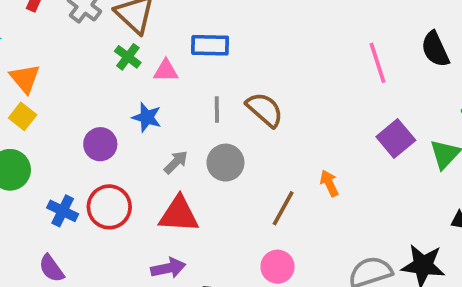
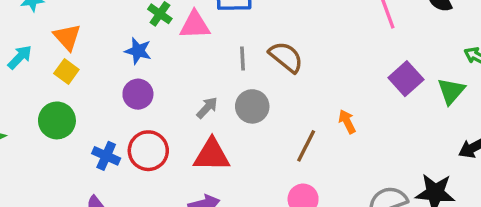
pink triangle: (166, 71) -> (195, 25), size x1.4
blue star: (147, 117) -> (138, 51), moved

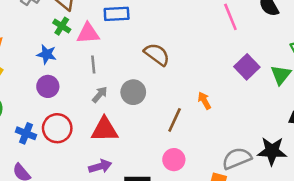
gray line: (243, 59) -> (93, 65), moved

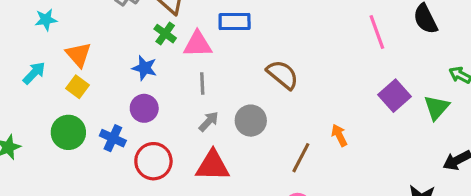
blue cross: (26, 133) -> (113, 138), moved

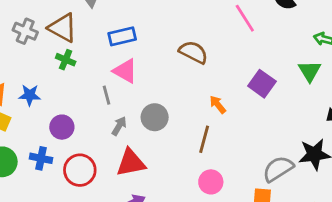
pink triangle: (198, 44) -> (125, 71), moved, turned 44
blue star: (145, 68) -> (30, 95), moved
brown semicircle: (283, 75) -> (193, 52), moved
purple square: (394, 96) -> (262, 84), moved
orange arrow: (339, 135) -> (218, 104), moved

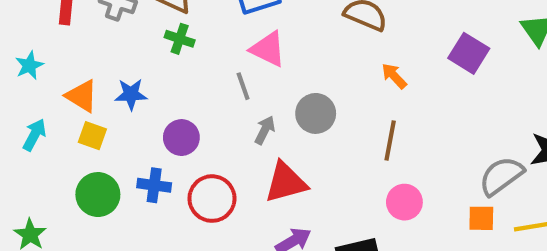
orange arrow: (218, 104) -> (394, 76), moved

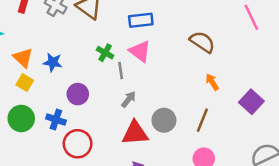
green cross: (180, 39) -> (105, 53), moved
purple square: (469, 53) -> (251, 102), moved
gray circle: (316, 113) -> (164, 120), moved
red circle: (212, 199) -> (78, 144), moved

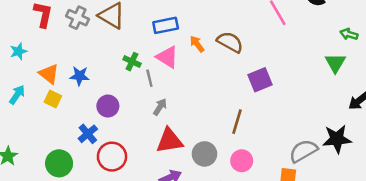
orange arrow: (212, 82) -> (197, 44), moved
purple square: (251, 102) -> (260, 80), moved, turned 30
green circle: (21, 118) -> (59, 163), moved
blue cross: (56, 120) -> (88, 134), turned 36
gray circle: (164, 120) -> (204, 154), moved

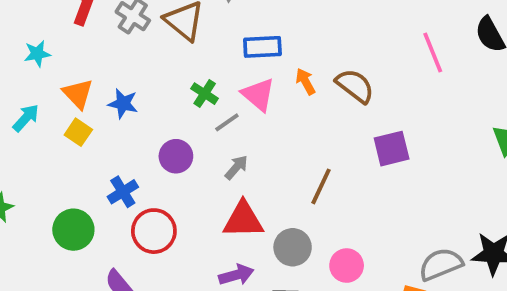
gray line: (149, 78) -> (227, 122), turned 60
purple circle: (108, 106) -> (176, 156), moved
brown line: (237, 122) -> (321, 186), moved

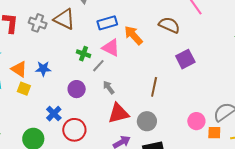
orange arrow: (305, 81) -> (133, 35), size x1.5
brown semicircle: (355, 86) -> (169, 25), moved
gray arrow: (236, 167) -> (109, 87), turned -64
pink circle: (347, 266) -> (196, 121), moved

